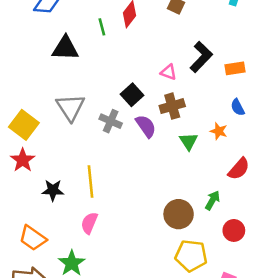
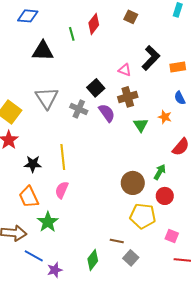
red circle: (234, 230) -> (165, 196), moved
orange trapezoid: (33, 238) -> (29, 197), moved, turned 30

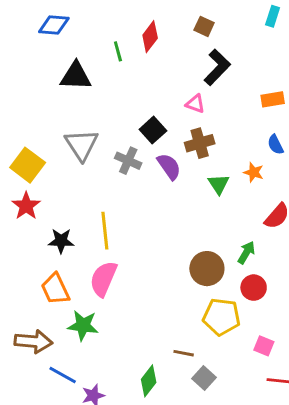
black L-shape: (151, 58) -> (217, 67), moved
pink semicircle: (62, 190) -> (103, 279), size x1.4
green star: (48, 222) -> (83, 325), turned -30

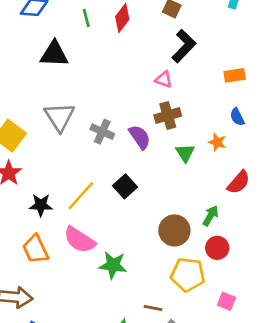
green line: (118, 51) -> (86, 18), moved
black square: (153, 130) -> (125, 186), moved
yellow line: (105, 231) -> (81, 196), turned 48
pink semicircle: (103, 279) -> (80, 240), turned -80
green star: (83, 325) -> (113, 265), moved

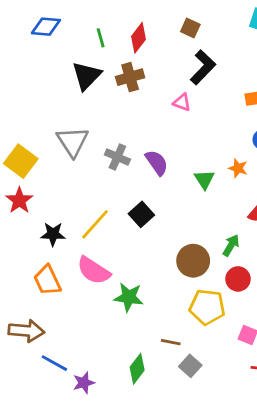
black triangle: (54, 54) -> (87, 76), moved, turned -48
brown cross: (168, 116) -> (130, 77), moved

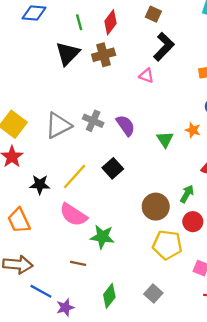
gray triangle: (73, 142) -> (58, 125), moved, turned 36
orange trapezoid: (47, 280) -> (19, 221), moved
brown line: (171, 342) -> (78, 263), moved

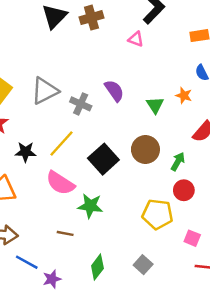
gray cross: (93, 121) -> (81, 104), moved
black square: (113, 168) -> (103, 159), moved, size x1.4
brown circle: (156, 207) -> (145, 149), moved

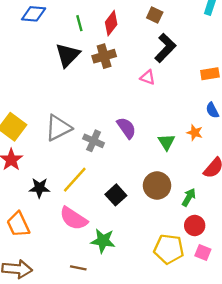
black square: (103, 159) -> (116, 195), size x0.7
pink square: (192, 238) -> (203, 253), moved

